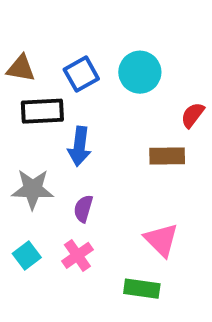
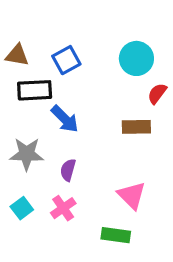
cyan circle: (140, 72) -> (136, 58), moved
blue arrow: (79, 146) -> (65, 119), turned -52

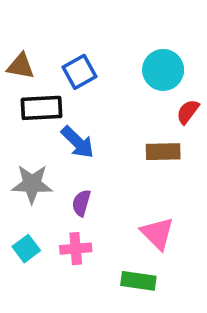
pink cross: (63, 208) -> (76, 249), turned 30

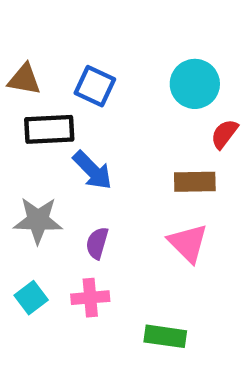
blue square: (79, 72) -> (95, 86), turned -36
pink triangle: (157, 233) -> (188, 243), moved

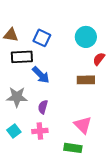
pink triangle: (188, 243) -> (83, 125), moved

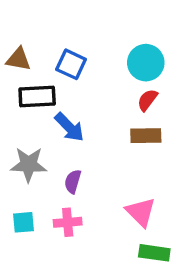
red semicircle: (99, 59) -> (147, 100), moved
cyan square: (14, 131) -> (23, 222), turned 32
green rectangle: (73, 148) -> (154, 253), moved

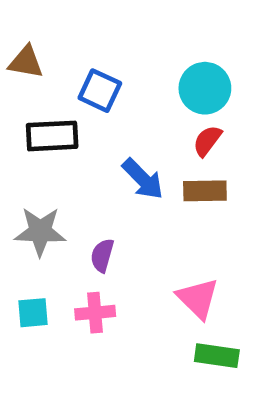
brown triangle: (18, 59) -> (26, 62), moved
blue arrow: (69, 127) -> (143, 179), moved

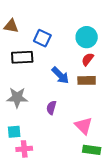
purple semicircle: (102, 255) -> (51, 108), moved
pink cross: (95, 313) -> (24, 149), moved

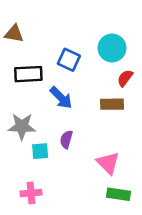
blue square: (42, 38) -> (69, 60), moved
red semicircle: (88, 59) -> (125, 78), moved
blue arrow: (60, 75) -> (61, 98), moved
cyan square: (14, 132) -> (40, 151), moved

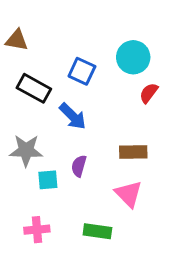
black rectangle: (28, 74) -> (34, 88), turned 32
brown rectangle: (112, 104) -> (133, 152), moved
green rectangle: (118, 194) -> (97, 231), moved

